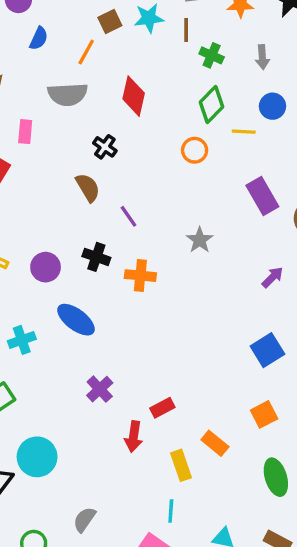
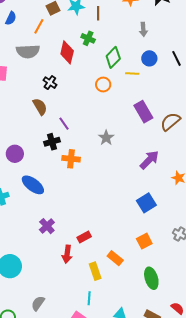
green cross: (212, 55) -> (88, 38), moved
black cross: (96, 257) -> (52, 142), moved, turned -35
purple arrow: (272, 277) -> (149, 160), size x1.5

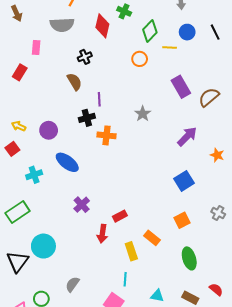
black cross: (50, 83) -> (85, 57), turned 32
purple line: (64, 124) -> (99, 99), turned 32

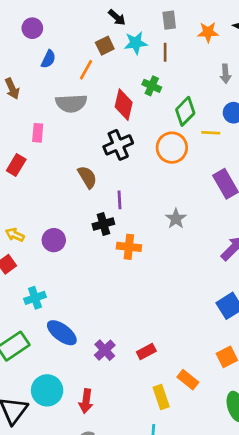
black cross: (85, 57) -> (118, 145), moved, size x1.5
orange circle: (140, 59) -> (172, 148), size x1.5
blue ellipse: (67, 162) -> (62, 333), moved
purple cross: (82, 205) -> (105, 350), moved
red arrow: (102, 234) -> (86, 401), moved

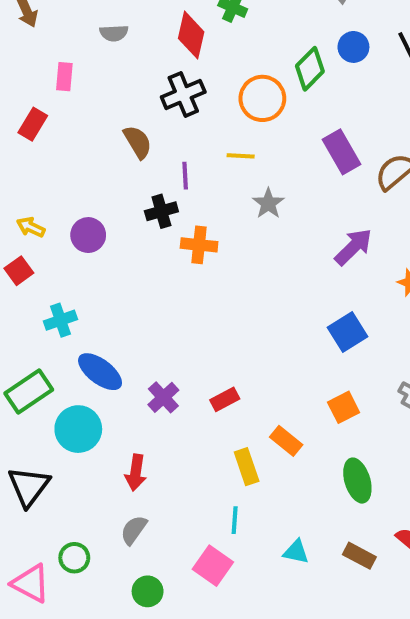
gray semicircle: (71, 103) -> (114, 33), size x0.6
green diamond: (185, 111) -> (310, 69), moved
yellow line: (211, 133) -> (241, 156), moved
cyan circle: (47, 390) -> (78, 429), moved

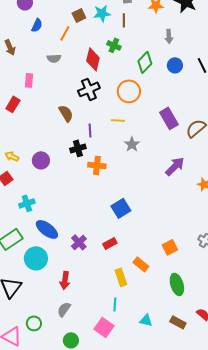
green diamond: (310, 69) -> (145, 62), moved
blue square: (347, 332) -> (121, 208), moved

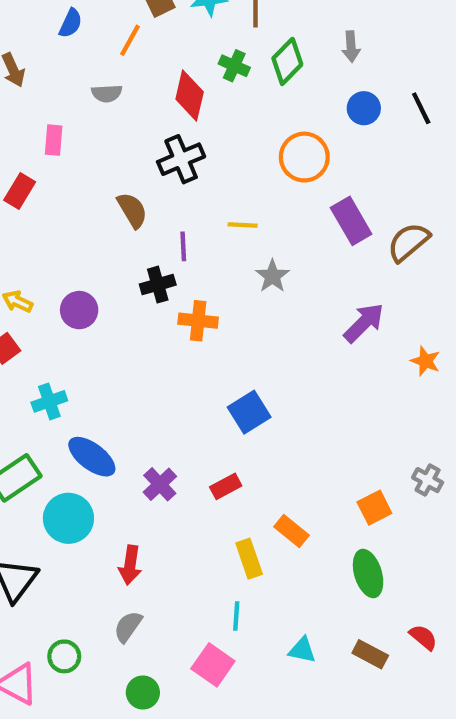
green diamond: (145, 62) -> (287, 61), moved
orange circle: (129, 91) -> (304, 157), moved
orange square: (170, 247) -> (374, 508), moved

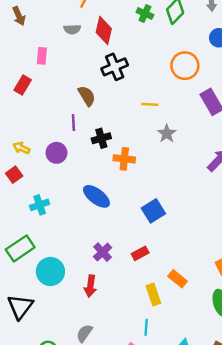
red diamond: (190, 95) -> (104, 30), moved
purple line: (183, 246) -> (73, 123), moved
blue ellipse: (92, 457) -> (96, 196), moved
red arrow: (130, 565) -> (90, 286), moved

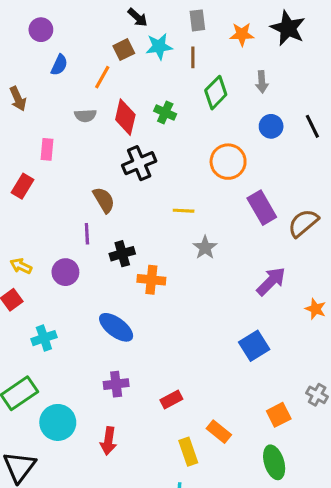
green cross: (145, 14) -> (165, 113), moved
blue square: (153, 211) -> (254, 346), moved
purple cross: (103, 252) -> (116, 384), moved, turned 36

